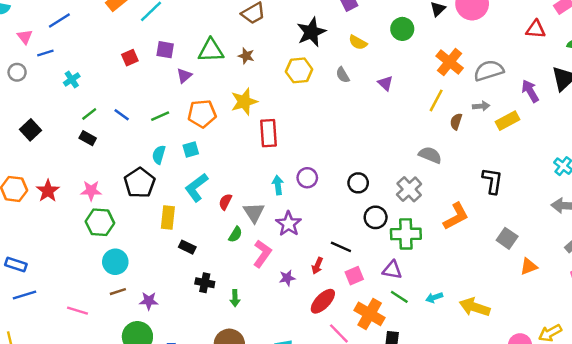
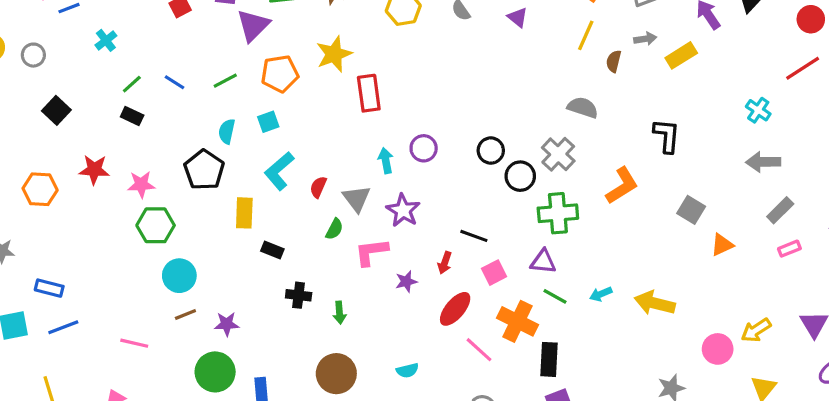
gray circle: (17, 72) -> (33, 55), moved
purple triangle: (184, 76) -> (253, 25), size x1.6
red star: (48, 191) -> (94, 170), moved, turned -30
black circle: (376, 217) -> (520, 176), moved
pink L-shape: (262, 254) -> (371, 252), turned -128

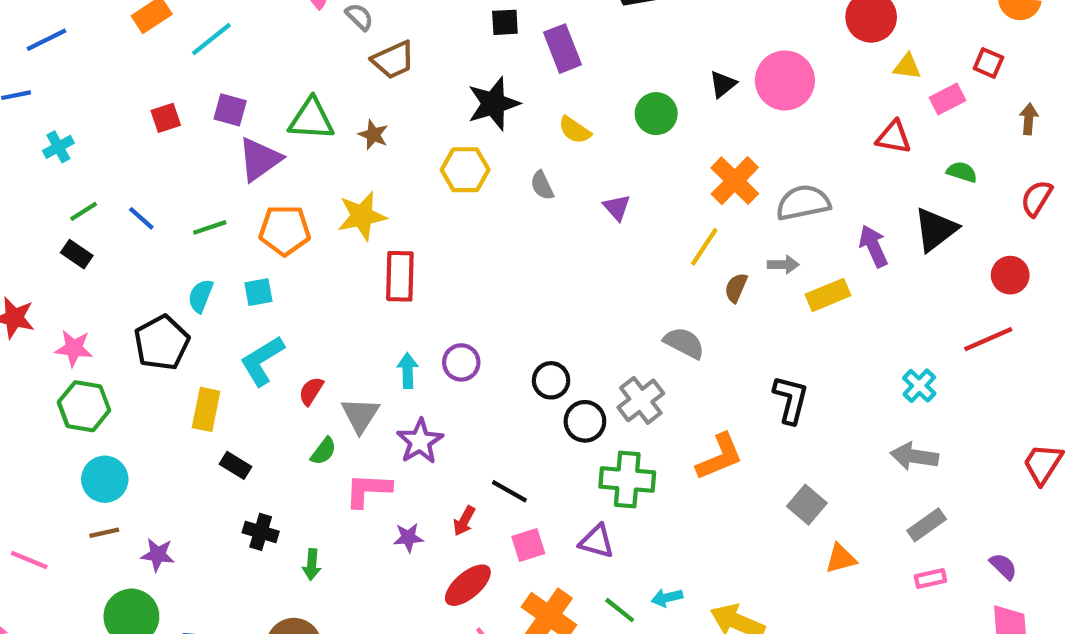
green line: (555, 296) -> (620, 610), moved

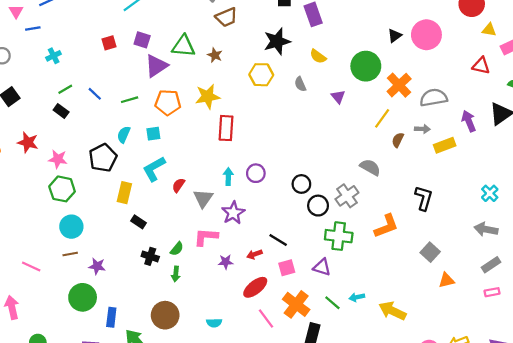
green circle: (656, 114) -> (366, 66), moved, size x1.4
green semicircle: (323, 451) -> (177, 249), moved
red arrow: (464, 521) -> (254, 254), turned 40

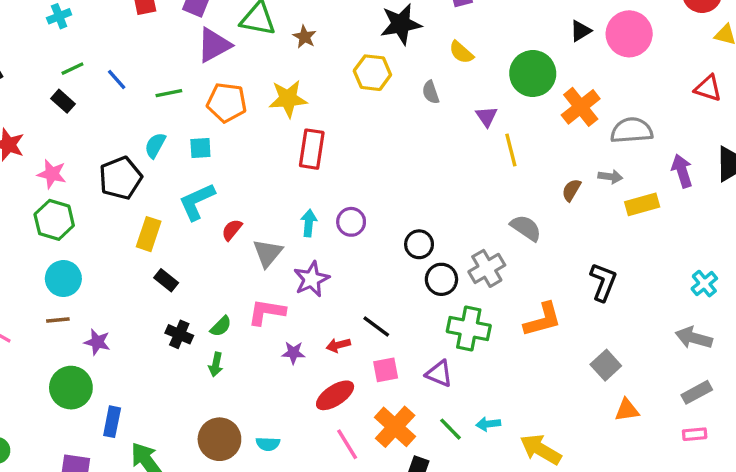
yellow line: (382, 118) -> (511, 150), moved, turned -55
brown circle: (165, 315) -> (219, 439), moved

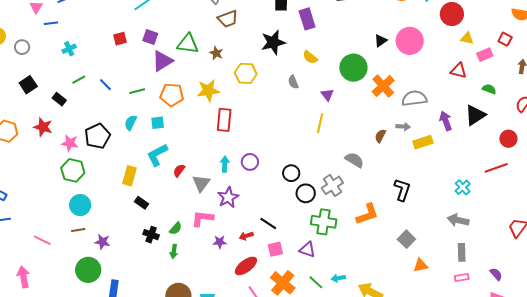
yellow hexagon: (372, 73) -> (246, 73), moved
black rectangle: (63, 101) -> (59, 99), moved
yellow line: (511, 150) -> (320, 123), moved, turned 30
black pentagon: (120, 178) -> (97, 136), moved
gray rectangle: (697, 392) -> (462, 252), turned -60

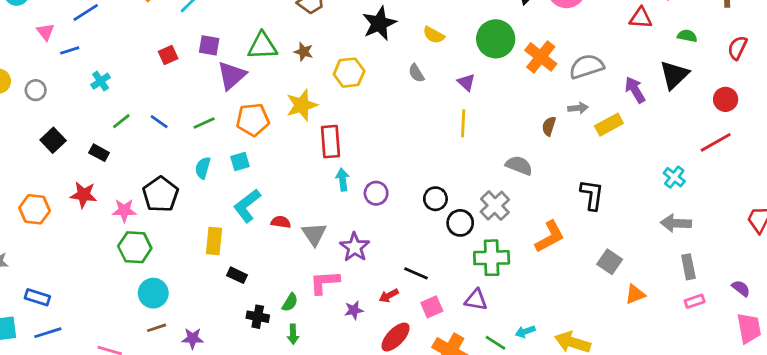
cyan arrow: (225, 164) -> (343, 180), moved
red semicircle: (179, 171) -> (281, 222), turned 72

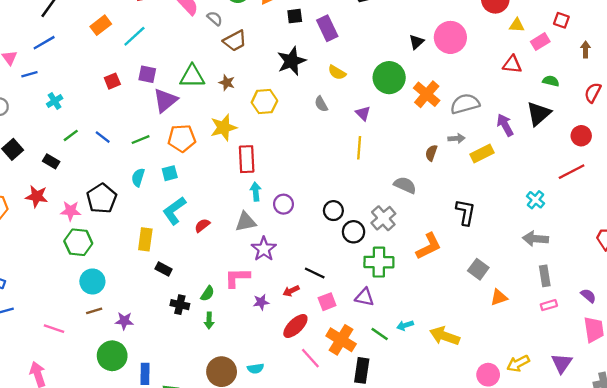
red semicircle: (281, 222) -> (202, 225), turned -49
gray triangle: (314, 234) -> (246, 222), moved, turned 50

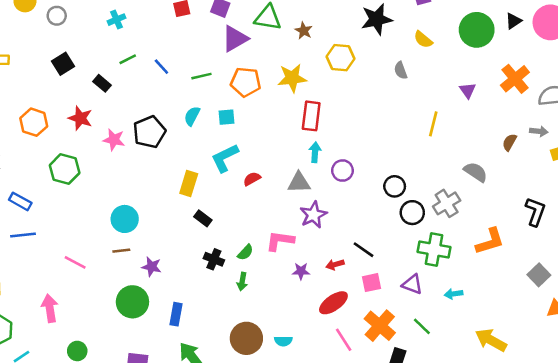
green circle: (389, 78) -> (477, 30), moved
purple triangle: (363, 113) -> (468, 90), moved
green hexagon: (78, 242) -> (65, 169), moved
cyan arrow: (405, 325) -> (454, 294), moved
blue rectangle: (145, 374) -> (176, 314), moved

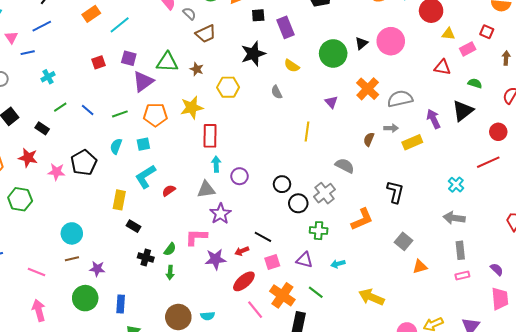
green cross: (434, 249) -> (319, 231), size x0.7
purple star: (301, 271) -> (216, 259), size x1.5
pink arrow: (50, 308) -> (39, 310), moved

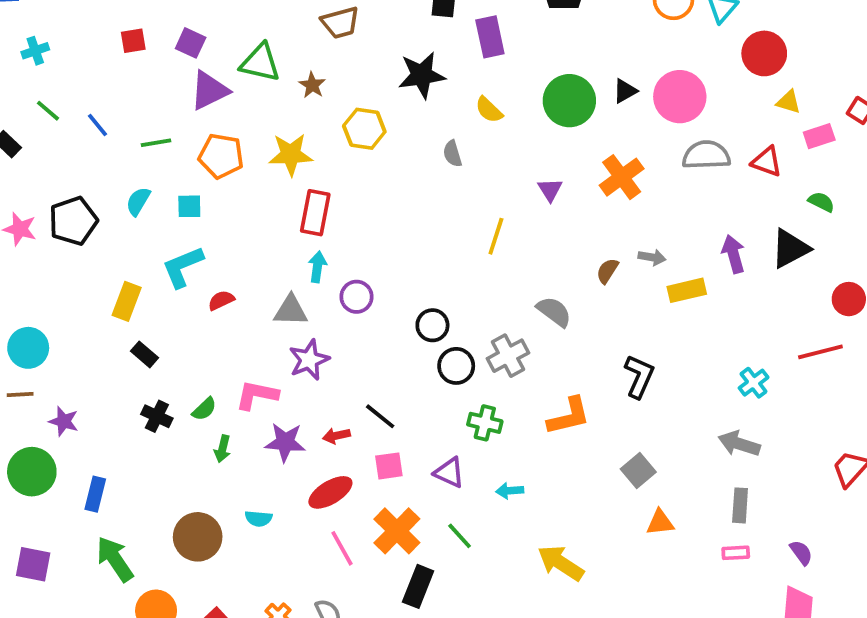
gray semicircle: (400, 99) -> (706, 155), moved
green line: (60, 107) -> (48, 111), turned 64
green arrow: (170, 273) -> (222, 449), moved
cyan semicircle: (208, 316) -> (259, 518), moved

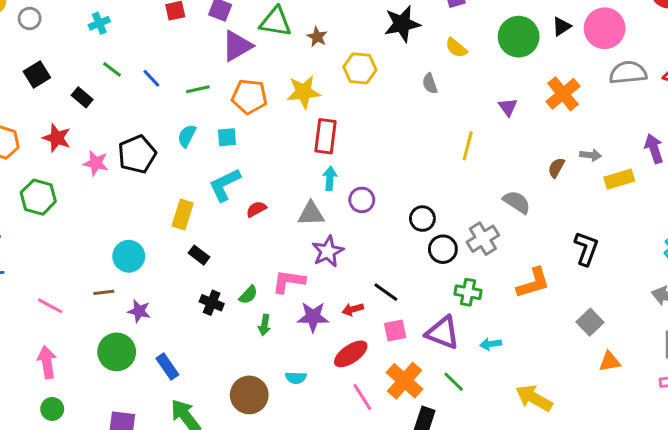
cyan circle: (28, 348) -> (129, 256), moved
purple triangle: (449, 473) -> (443, 333), size x1.4
blue rectangle: (95, 494) -> (167, 366), turned -45

